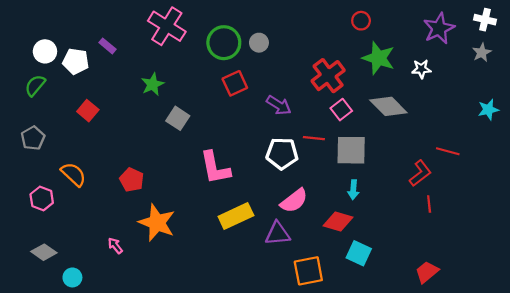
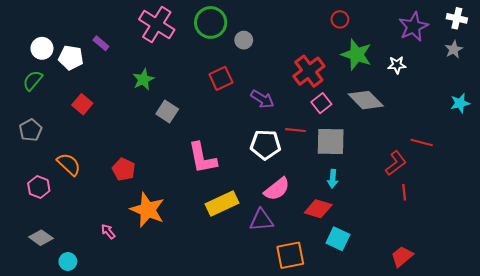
green circle: (224, 43) -> (211, 22), moved

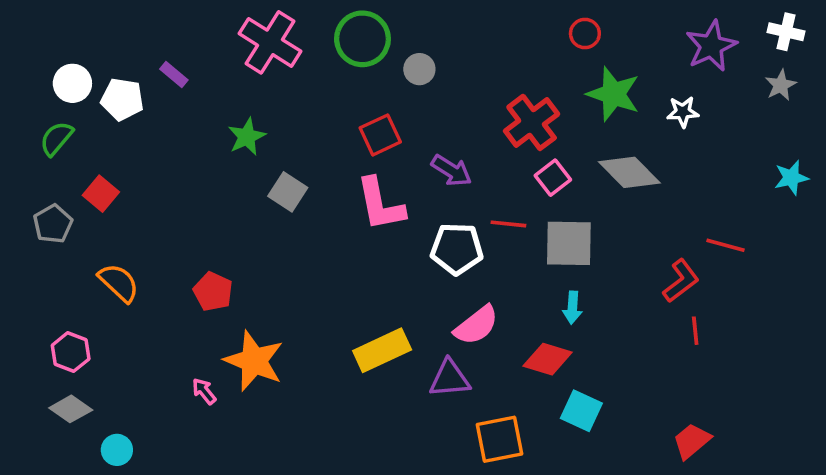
red square: (82, 104) -> (101, 194), moved
pink L-shape: (202, 158) -> (380, 204), moved
pink hexagon: (39, 187) -> (71, 352), moved
pink arrow: (108, 231) -> (204, 391), moved

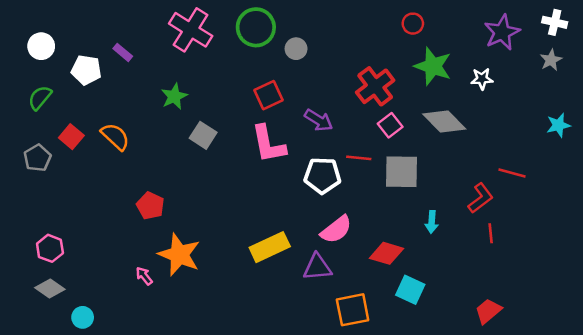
white circle: (72, 83) -> (41, 46), moved
orange semicircle: (119, 283) -> (115, 137), moved
cyan arrow: (572, 308) -> (432, 222), moved

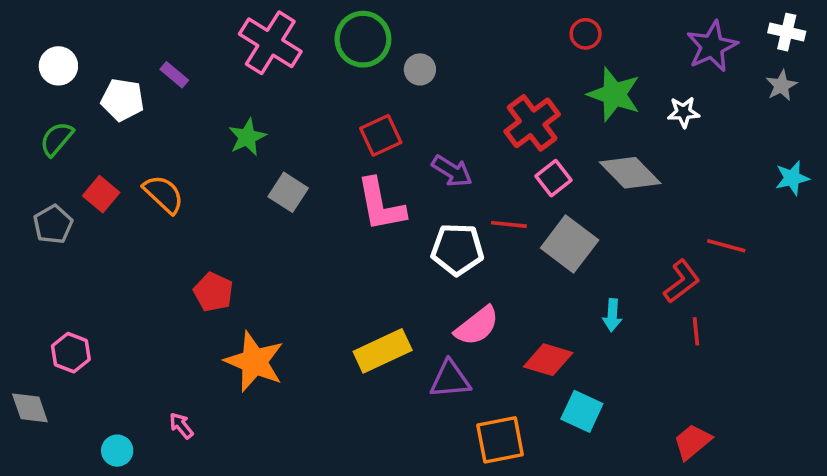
gray square: (402, 172) -> (570, 244), turned 36
pink arrow: (144, 276) -> (181, 426), moved
gray diamond: (50, 288) -> (30, 408), moved, turned 36

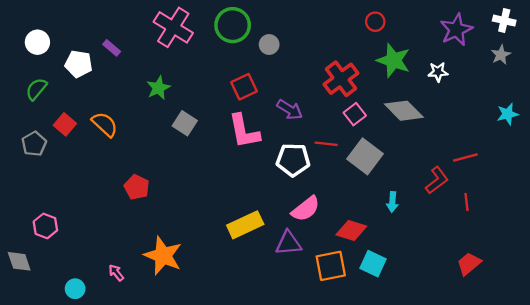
red line: (726, 246) -> (465, 157), turned -30
red line: (696, 331) -> (467, 202), moved
orange star: (254, 362) -> (163, 256), moved
orange square: (500, 440) -> (331, 266), moved
red trapezoid: (692, 442) -> (469, 264), moved

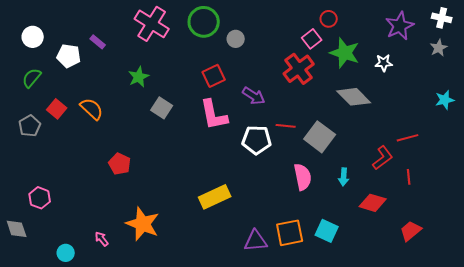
pink square: (355, 114) -> (312, 39), moved
pink semicircle: (306, 209) -> (303, 177), moved, turned -64
red diamond: (351, 231) -> (373, 203), moved
purple triangle: (289, 243) -> (256, 241), moved

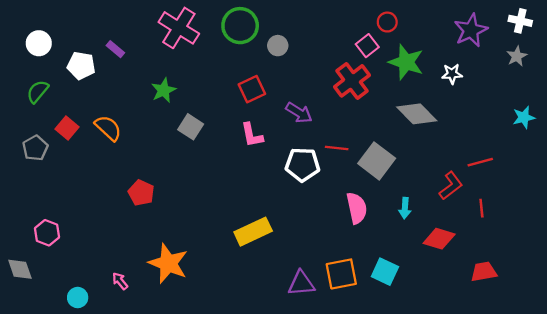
pink L-shape: (214, 115) -> (252, 135), size x0.7
red trapezoid: (411, 231) -> (484, 272), turned 30

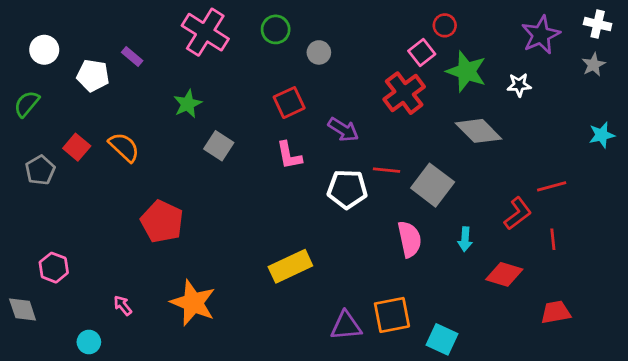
green circle: (240, 26) -> (276, 29), size x0.7
green semicircle: (38, 91) -> (27, 104), moved
red pentagon: (141, 193) -> (162, 222), size x1.4
cyan square: (385, 272) -> (442, 339), moved
pink arrow: (120, 281) -> (123, 305), moved

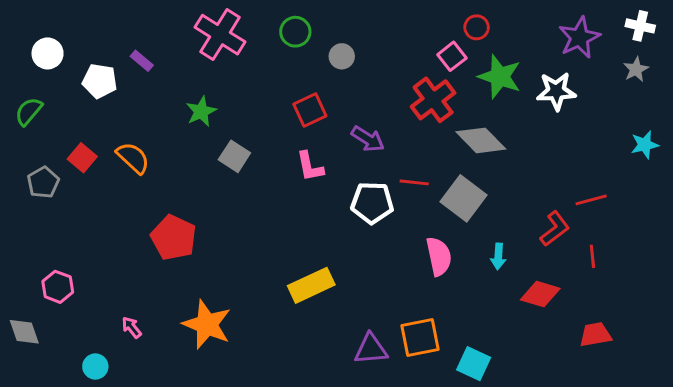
white star: (519, 85) -> (556, 91), size x1.5
gray diamond: (479, 131) -> (481, 140), moved

